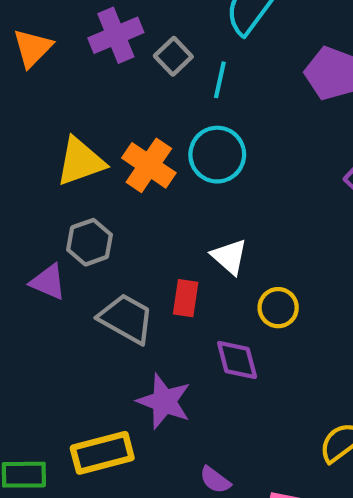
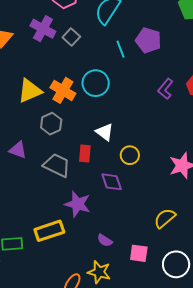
purple cross: (116, 35) -> (43, 29), turned -35
cyan line: (220, 80) -> (120, 49), moved, turned -30
gray hexagon: (89, 242) -> (51, 124), moved

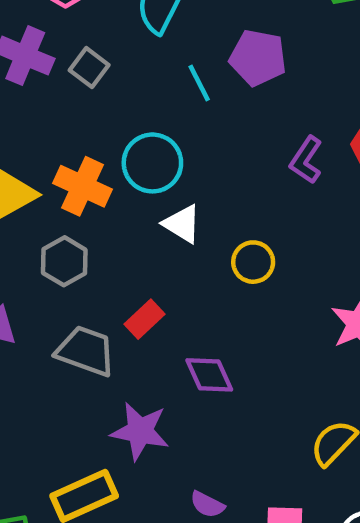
white triangle: (105, 132) -> (182, 224), moved
red rectangle: (85, 153) -> (144, 319), turned 48
yellow circle: (130, 155) -> (253, 262), moved

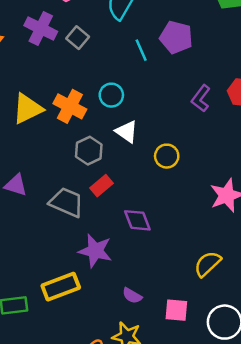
cyan circle: (152, 163) -> (111, 95), size x0.7
gray hexagon: (64, 261) -> (89, 151), moved

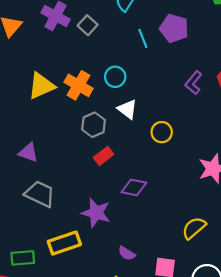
gray trapezoid: (66, 202) -> (40, 194), moved
purple diamond: (137, 220) -> (134, 187), turned -60

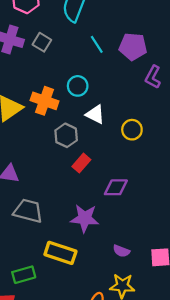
purple pentagon: (174, 28) -> (133, 47), moved
yellow rectangle: (64, 243) -> (60, 253), turned 48

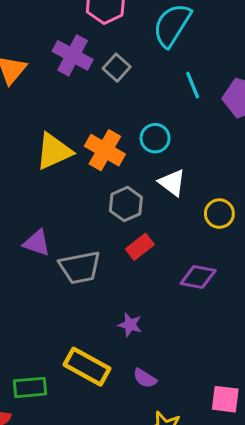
purple diamond: (116, 187) -> (198, 277), moved
gray trapezoid: (28, 211) -> (80, 267), moved, turned 144
purple star: (85, 218) -> (130, 325), size x0.6
purple semicircle: (121, 251) -> (145, 378), moved

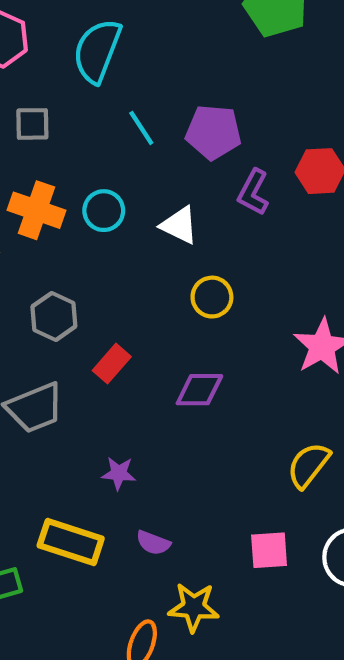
gray square: (117, 68) -> (32, 124), turned -32
orange cross: (105, 150) -> (36, 210), moved
white triangle: (172, 183) -> (179, 225), moved
gray hexagon: (126, 204) -> (54, 316), moved

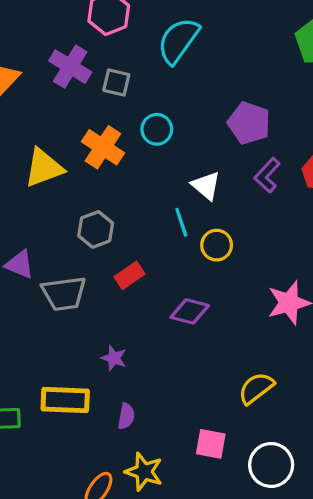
cyan line: (141, 128) -> (181, 222), moved
cyan circle: (104, 211) -> (157, 129), moved
yellow rectangle: (71, 542) -> (65, 400), turned -30
purple semicircle: (153, 543) -> (126, 416), turned -115

